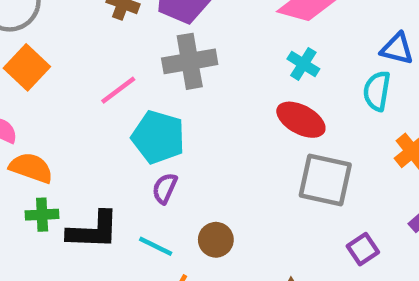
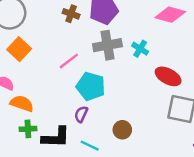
cyan cross: (303, 64) -> (140, 49), moved
purple semicircle: (165, 188) -> (81, 114), moved
brown circle: (216, 240) -> (122, 130), moved

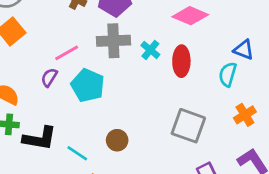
red ellipse: (168, 76) -> (181, 61), moved, turned 55
purple semicircle: (81, 114) -> (49, 77), moved

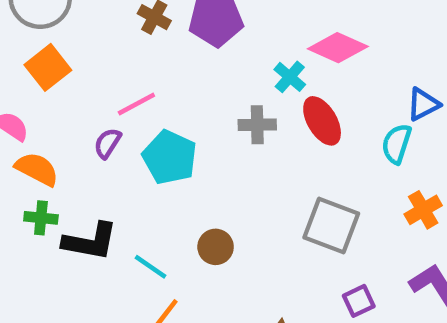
gray cross: (113, 41) -> (257, 125), moved, size x0.7
cyan cross: (150, 50) -> (290, 77), moved
blue triangle: (244, 50) -> (423, 104), turned -50
red ellipse: (181, 61) -> (322, 121), turned -32

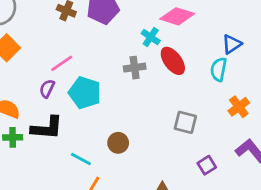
gray square: (331, 226) -> (185, 122), size x0.7
black L-shape: (90, 241) -> (47, 128), moved

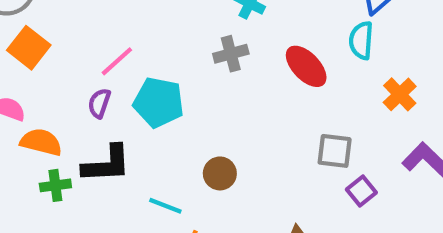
red ellipse: (173, 61) -> (306, 66), moved
gray square: (185, 122) -> (335, 151), moved

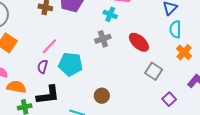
cyan semicircle: (361, 40) -> (175, 29), moved
gray square: (335, 151) -> (154, 71), moved, turned 30

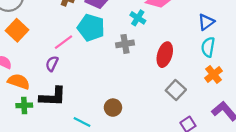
red ellipse: (139, 42) -> (165, 55), turned 55
cyan pentagon: (70, 64) -> (91, 28), moved

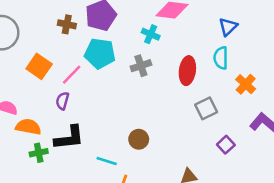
orange square: (17, 30) -> (39, 66), moved
cyan semicircle: (208, 47) -> (221, 58), moved
gray square: (176, 90) -> (206, 108), turned 30

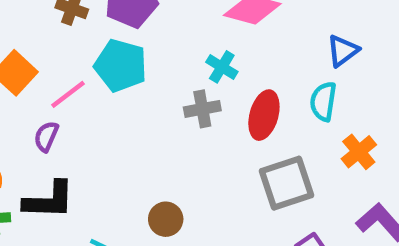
cyan cross: (151, 34) -> (222, 67), moved
gray cross: (141, 66) -> (202, 109), moved
gray square: (206, 108) -> (286, 183), size x1.4

